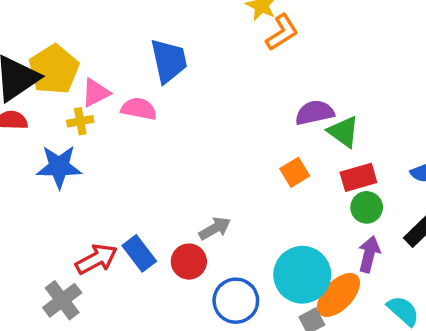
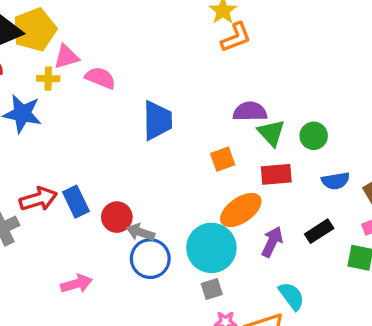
blue trapezoid: (169, 61) -> (157, 120), moved
green circle: (367, 207) -> (314, 136), moved
gray arrow: (215, 228) -> (140, 232), moved, turned -144
orange ellipse: (338, 295) -> (241, 210), moved

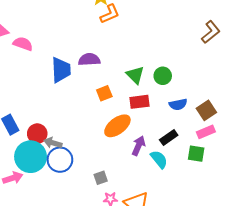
purple semicircle: (250, 112) -> (89, 60), moved
cyan circle: (211, 248) -> (31, 157), moved
cyan semicircle: (291, 296) -> (159, 159), moved

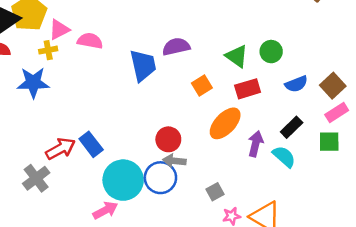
red circle: (37, 134) -> (168, 139), moved
gray arrow: (53, 143) -> (174, 161), moved

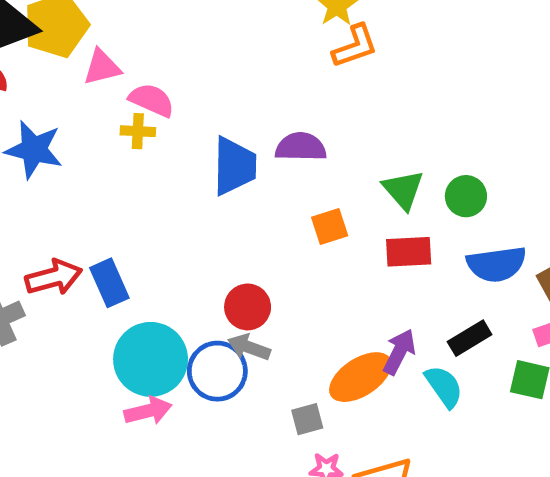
yellow cross: (48, 50) -> (138, 131), moved
blue semicircle: (296, 84) -> (497, 264), size x1.4
orange ellipse: (225, 123) -> (360, 377), moved
pink arrow: (105, 210) -> (148, 411), moved

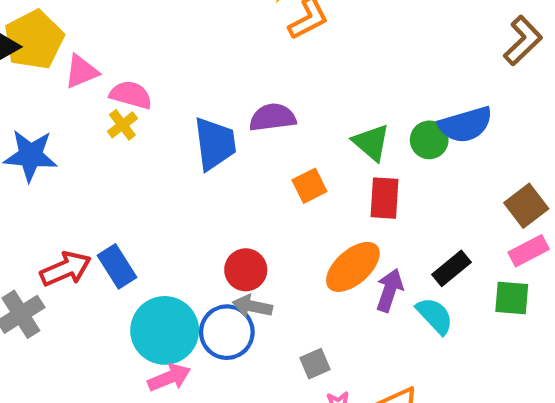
yellow cross: (138, 131) -> (122, 125), turned -32
red rectangle: (409, 252) -> (385, 198), turned -75
blue semicircle: (497, 264) -> (466, 125), moved
orange ellipse: (360, 377) -> (353, 267), moved

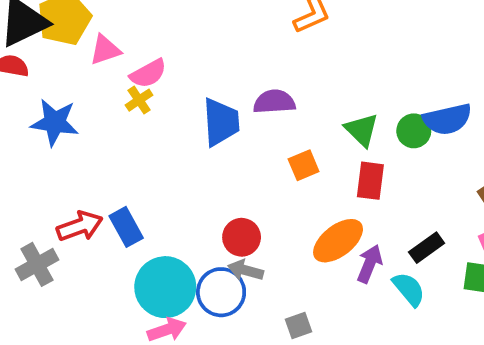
pink semicircle: (131, 95) -> (148, 73), turned 132

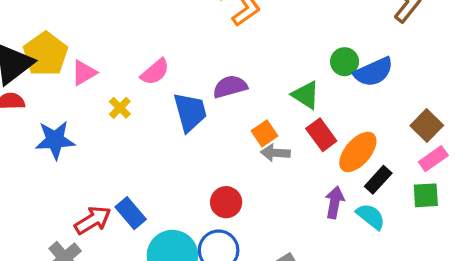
pink semicircle: (148, 73) -> (155, 72), moved
green circle: (414, 131) -> (345, 62), moved
red rectangle: (370, 181) -> (321, 135), turned -32
orange ellipse: (338, 241) -> (358, 152), moved
gray arrow: (246, 270) -> (275, 153), moved

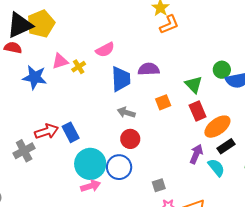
pink triangle: (84, 73) -> (60, 61), moved
gray arrow: (275, 153) -> (126, 113), moved

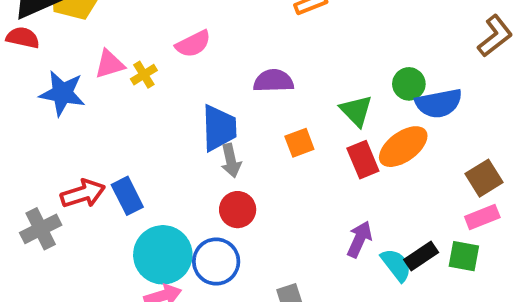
blue trapezoid: (121, 79) -> (219, 128), moved
gray arrow: (126, 113) -> (231, 161), turned -120
orange ellipse: (217, 127) -> (403, 147), moved
black rectangle: (226, 146) -> (421, 256), moved

